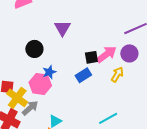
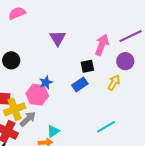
black circle: (34, 49) -> (11, 60), moved
pink arrow: (106, 54) -> (102, 45), moved, turned -30
yellow cross: (17, 98) -> (15, 109), turned 35

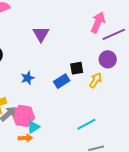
pink arrow: (102, 45) -> (98, 22), moved
black square: (87, 66) -> (77, 68), moved
pink hexagon: (37, 95) -> (23, 116), moved

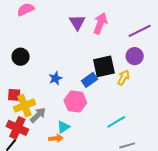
pink arrow: (98, 22) -> (100, 23), moved
purple triangle: (41, 34) -> (77, 22), moved
black square: (77, 68) -> (104, 66), size x1.6
pink hexagon: (23, 116) -> (75, 102), moved

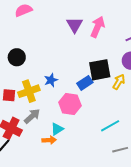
yellow cross: (24, 106) -> (29, 91), moved

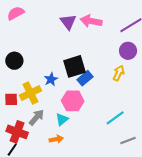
pink arrow: (98, 27) -> (91, 21), turned -95
black square: (100, 70) -> (75, 66), moved
cyan triangle: (57, 129) -> (62, 119), moved

